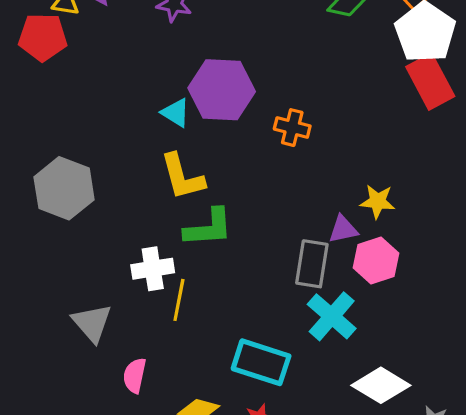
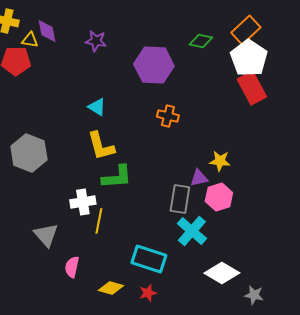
purple hexagon: (222, 90) -> (154, 65), moved

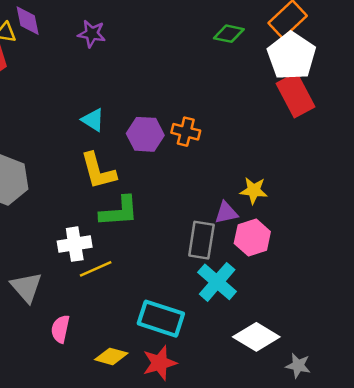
purple hexagon: (154, 65) -> (145, 134), moved, size x0.7
yellow line: (99, 221) -> (96, 269), turned 55
red star: (148, 293) -> (160, 363), size x1.5

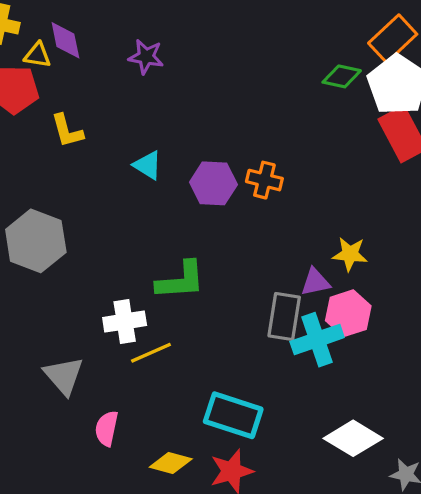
green diamond: (229, 34) -> (342, 76), moved
yellow L-shape: (98, 171) -> (67, 131), moved, size x0.7
cyan cross: (217, 282) -> (317, 340), moved, turned 30

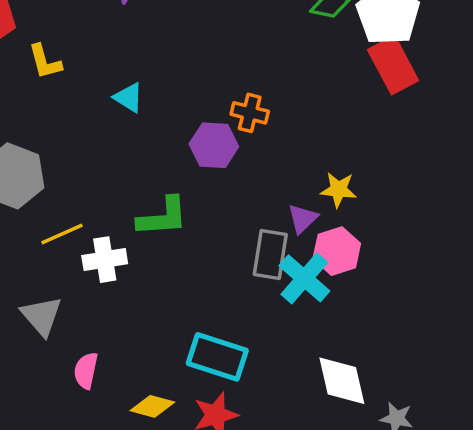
purple hexagon: (213, 183) -> (214, 145), moved
purple triangle: (315, 282) -> (303, 219), turned -32
cyan cross: (317, 340) -> (304, 278), turned -30
yellow line: (151, 353) -> (62, 234), moved
white diamond: (353, 438) -> (342, 381), turned 46

